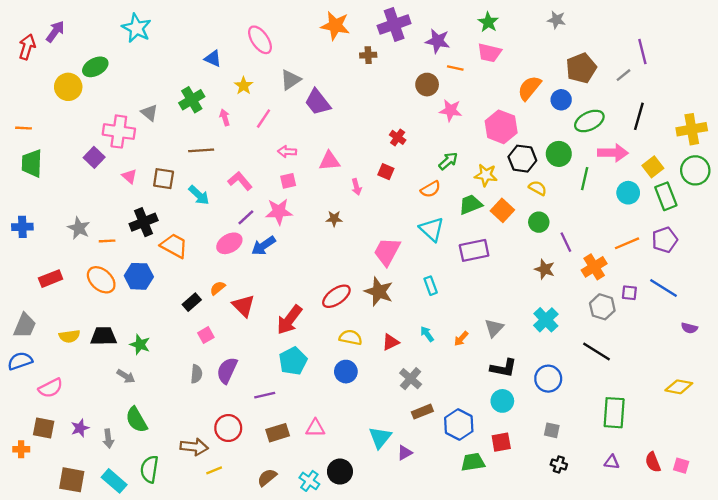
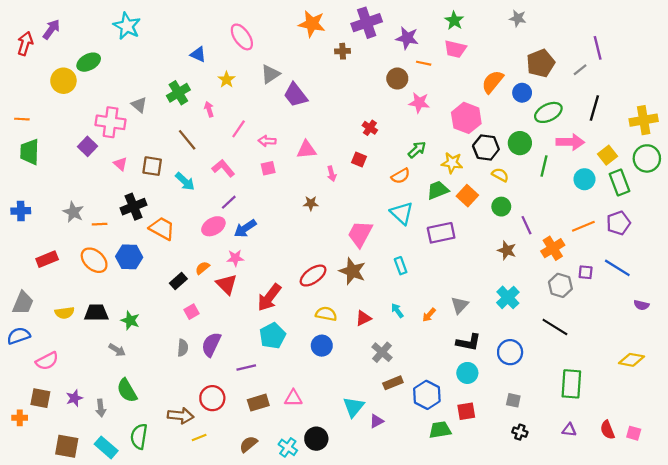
pink line: (264, 119) -> (239, 129), moved
brown line: (201, 150) -> (187, 140), turned 55
pink star: (279, 212) -> (235, 258), moved, size x0.7

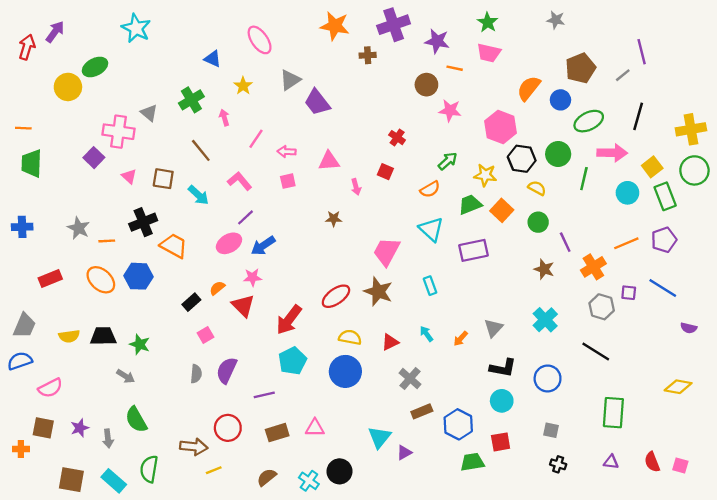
blue circle: (322, 346) -> (345, 371), size x1.4

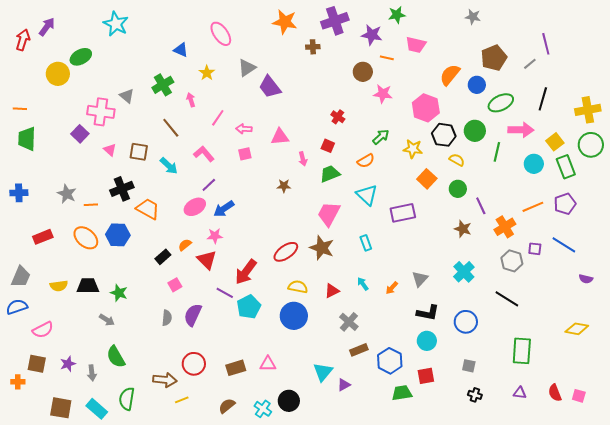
green star: (488, 22) -> (397, 15), moved, turned 30
green trapezoid: (470, 205) -> (330, 174), moved
purple line: (264, 395) -> (225, 293), moved, turned 42

